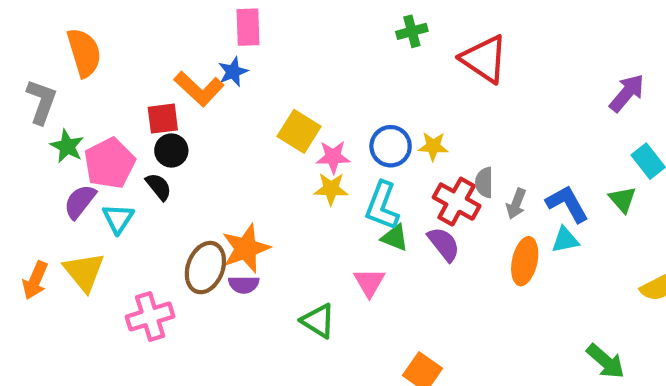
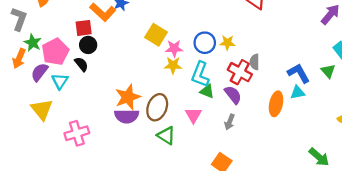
gray arrow: (516, 204) -> (230, 122), moved
brown ellipse: (205, 268) -> (157, 107), moved
orange arrow: (35, 280) -> (19, 59), moved
purple semicircle: (244, 285) -> (127, 116), size x1.5

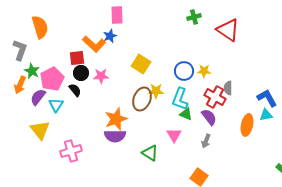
pink star: (174, 48) -> (101, 76), moved
brown ellipse: (157, 107) -> (142, 99), moved

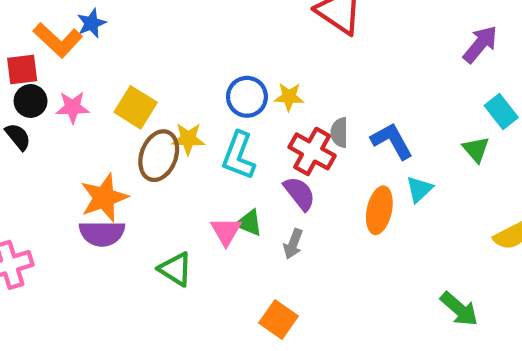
yellow square: (141, 64) -> (136, 107), moved
blue L-shape: (267, 98) -> (392, 141), moved
green triangle: (186, 114) -> (249, 223), moved
cyan triangle: (266, 115) -> (419, 189), turned -32

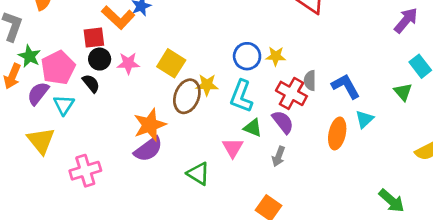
green triangle: (249, 223) -> (253, 128), moved
purple semicircle: (102, 233) -> (148, 149), turned -36

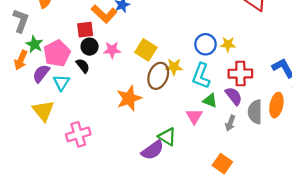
gray semicircle: (310, 81) -> (255, 112), moved, size x1.5
red cross: (291, 93) -> (240, 74), turned -30
purple semicircle: (148, 149) -> (153, 150), moved

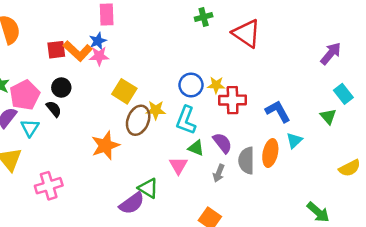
red square: (85, 30) -> (56, 50), moved
pink star: (112, 50) -> (99, 56), moved
red cross: (240, 74) -> (233, 100), moved

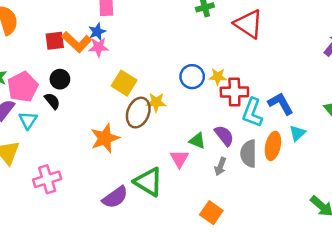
cyan L-shape: (186, 120) -> (252, 113), moved
green triangle: (148, 188) -> (148, 182), size x1.4
purple semicircle: (132, 203) -> (115, 197), moved

